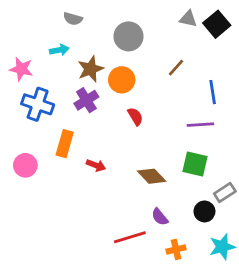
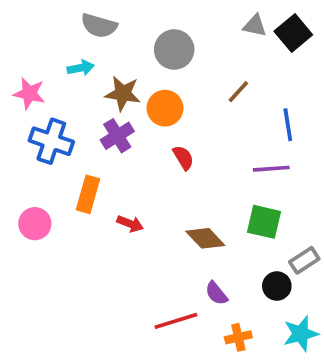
gray semicircle: (73, 19) -> (99, 26), size x1.4
brown star: (91, 69) -> (123, 94), turned 30

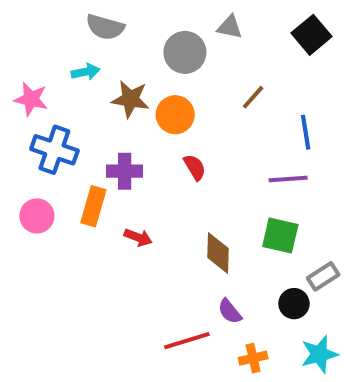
gray triangle: (255, 26) -> (230, 27), moved
purple cross: (117, 136) -> (125, 171), moved, turned 32
pink circle: (35, 224) -> (37, 216), moved
brown diamond: (205, 238) -> (218, 253), turned 45

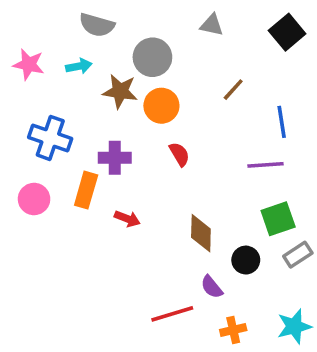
gray circle: (185, 52) -> (152, 57), moved
pink star: (31, 99) -> (29, 64), moved
green square: (280, 235) -> (278, 219), moved, turned -32
black circle: (294, 304) -> (246, 260), moved

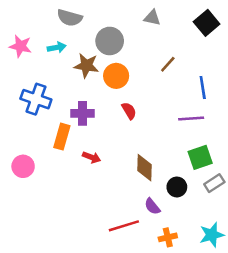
pink circle: (34, 199) -> (23, 166), moved

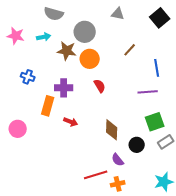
blue cross: (36, 99) -> (28, 77), size x0.6
orange cross: (168, 237) -> (118, 184), moved

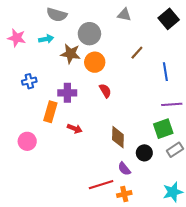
blue cross: (28, 77) -> (29, 81), turned -32
purple line: (148, 92) -> (172, 104), moved
pink circle: (18, 129) -> (27, 141), moved

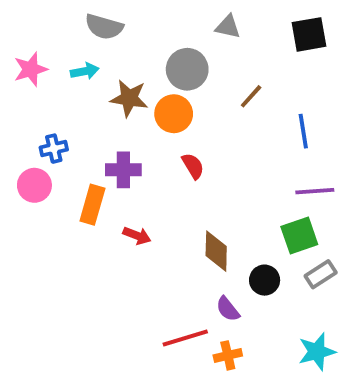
black square: (169, 19) -> (309, 34), turned 30
gray circle: (89, 34) -> (187, 69), moved
pink star: (17, 38) -> (31, 69), turned -30
pink circle: (27, 141) -> (34, 185), moved

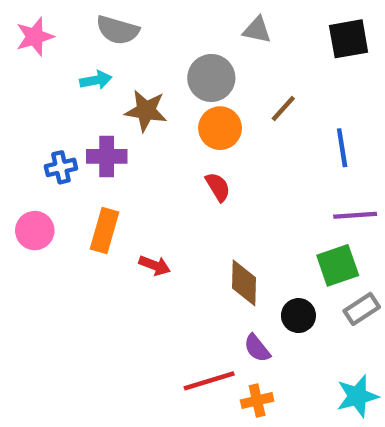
pink star: (31, 69) -> (35, 37), moved
orange circle: (174, 114) -> (220, 128), moved
purple cross: (123, 170) -> (107, 156), moved
pink circle: (34, 185) -> (35, 231), moved

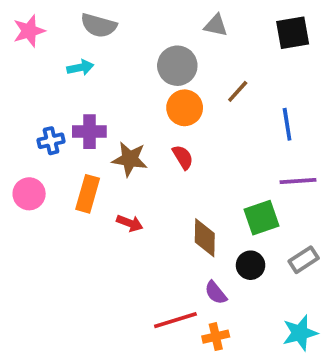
brown star: (146, 111) -> (130, 159), moved
green square: (338, 265) -> (261, 218), moved

